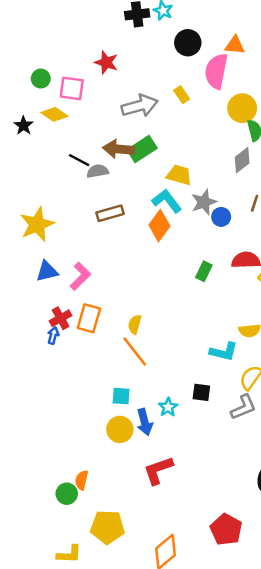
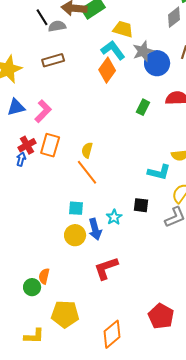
black line: (79, 160) -> (42, 17), turned 30
brown rectangle: (110, 213) -> (53, 60), moved
blue circle: (221, 217) -> (157, 63), size x1.6

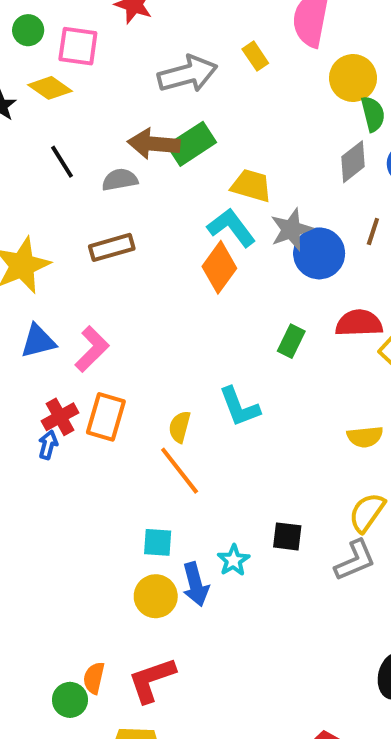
black line: (42, 17) -> (62, 162), moved
cyan L-shape: (159, 172) -> (239, 407), moved, turned 55
red L-shape: (106, 268) -> (152, 680), moved

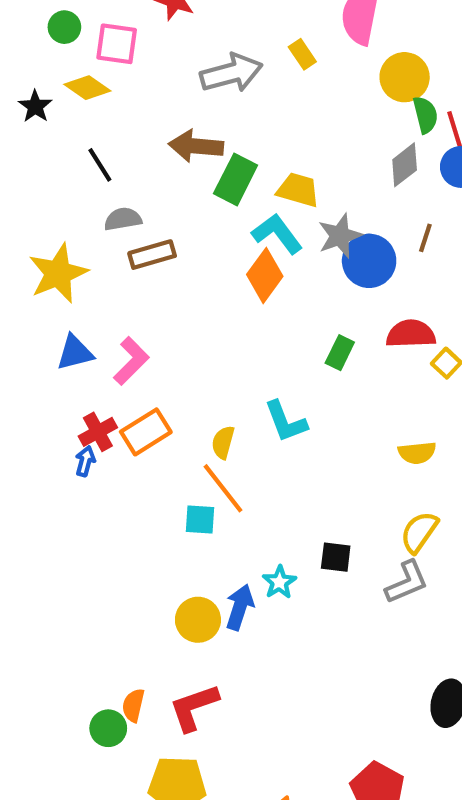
green rectangle: (192, 144) -> (236, 179), moved, turned -30
gray semicircle: (120, 180) -> (123, 219), moved
orange rectangle: (106, 417) -> (146, 432), turned 42
cyan square: (158, 542) -> (200, 520), moved
blue arrow: (196, 584) -> (240, 607), turned -147

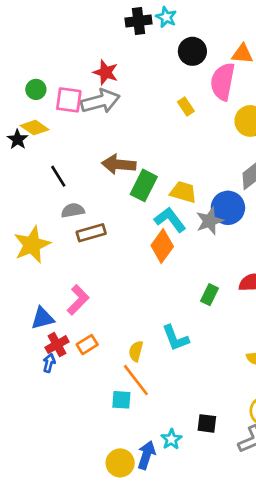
gray arrow: (231, 73) -> (100, 101), moved
yellow diamond: (87, 88) -> (35, 128), moved
blue circle: (369, 261) -> (228, 208), moved
blue triangle: (75, 353) -> (43, 318), moved
orange rectangle: (146, 432) -> (87, 345), size x0.7

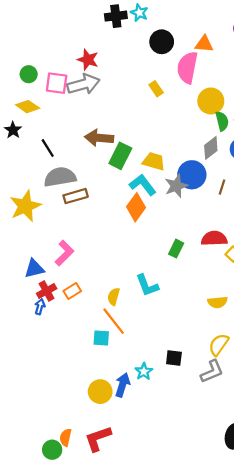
black star: (18, 139) -> (13, 130), moved
gray semicircle: (73, 210) -> (60, 177), size x1.6

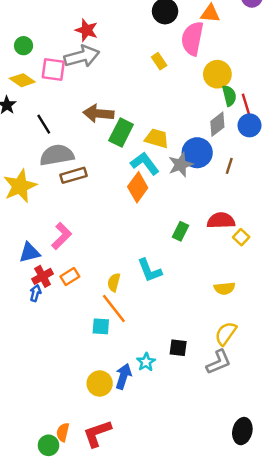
pink square: (57, 83) -> (53, 69), moved

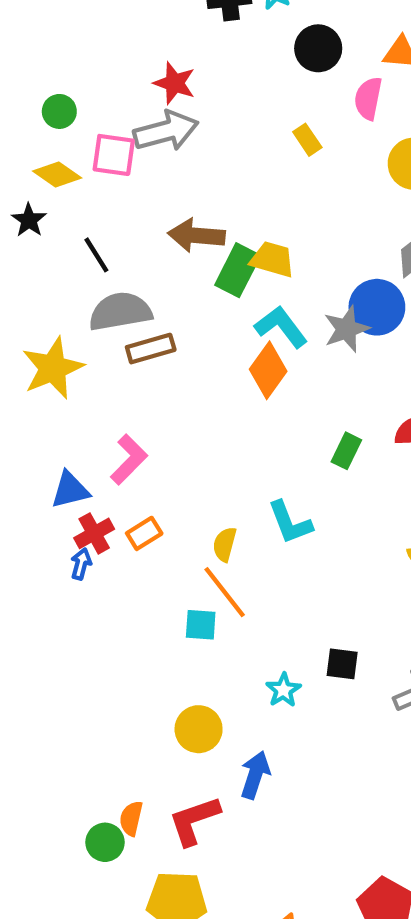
pink semicircle: (192, 39) -> (368, 98), size x0.7
yellow trapezoid: (157, 138) -> (272, 259), moved
blue arrow: (123, 376) -> (255, 775), moved

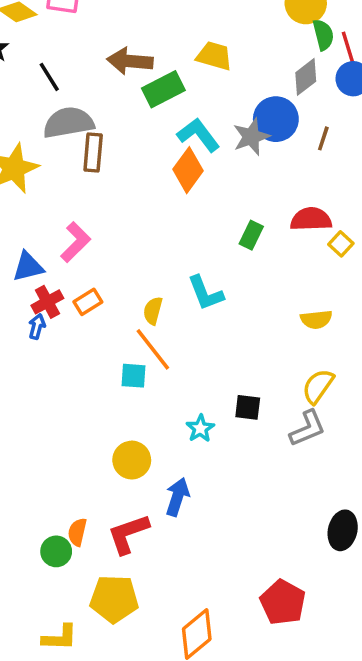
yellow trapezoid: (272, 259) -> (214, 56), moved
green rectangle: (238, 270) -> (163, 89), turned 36
brown rectangle: (151, 349) -> (93, 153), turned -69

